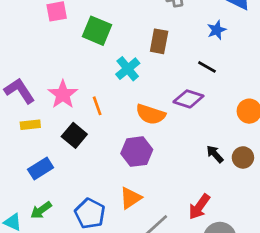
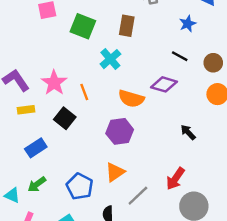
brown rectangle: (159, 41) -> (127, 26), moved
brown circle: (243, 157) -> (213, 63), moved

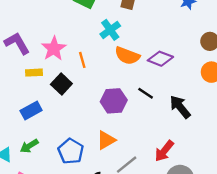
black line: (180, 56) -> (146, 93), moved
orange semicircle: (131, 99) -> (127, 56), moved
yellow rectangle: (26, 110) -> (34, 73), moved
black arrow: (188, 132) -> (180, 107), size x1.5

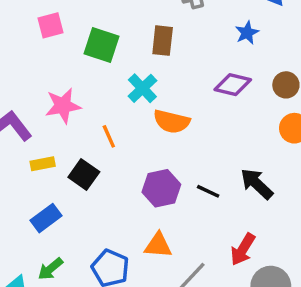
pink star: (54, 49) -> (63, 106), moved, turned 30
purple diamond: (160, 59) -> (233, 85), moved
black line: (146, 93) -> (208, 191), moved
orange triangle: (106, 140) -> (158, 245), turned 42

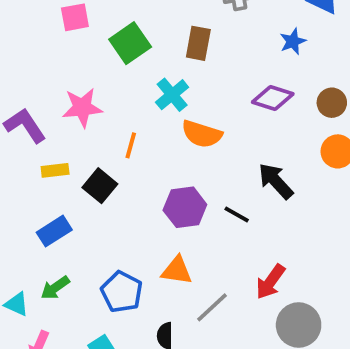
green square: (101, 45) -> (130, 43), turned 33
orange line: (109, 136) -> (131, 145), turned 35
black arrow: (257, 184) -> (276, 181), moved

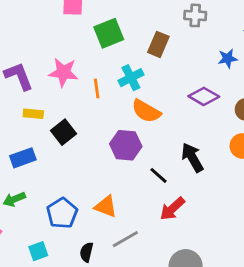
orange line: (131, 145) -> (97, 88), moved, turned -36
purple hexagon: (185, 207) -> (126, 145), moved
red arrow: (270, 282) -> (172, 209), moved

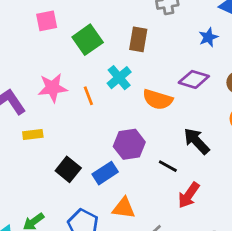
orange semicircle: (146, 111) -> (158, 100), moved
black square: (63, 132) -> (68, 169), moved
blue rectangle: (23, 158) -> (105, 173), moved

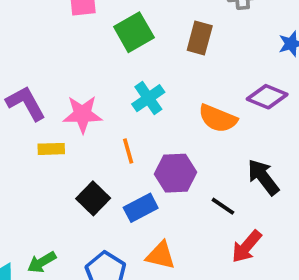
cyan cross: (119, 78) -> (148, 98), moved
pink star: (53, 88) -> (82, 114), moved
orange line: (88, 96) -> (128, 151), moved

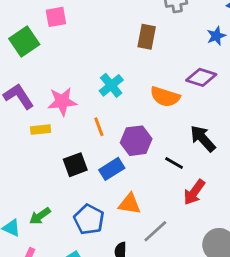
green square: (134, 32) -> (24, 42), moved
black square: (93, 198) -> (75, 165), turned 30

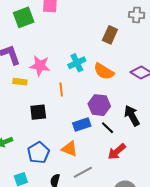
orange semicircle: (165, 97) -> (104, 71), moved
purple hexagon: (136, 141) -> (99, 105), moved
blue rectangle: (112, 169) -> (82, 124), moved

